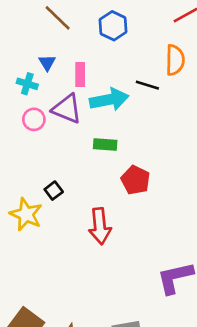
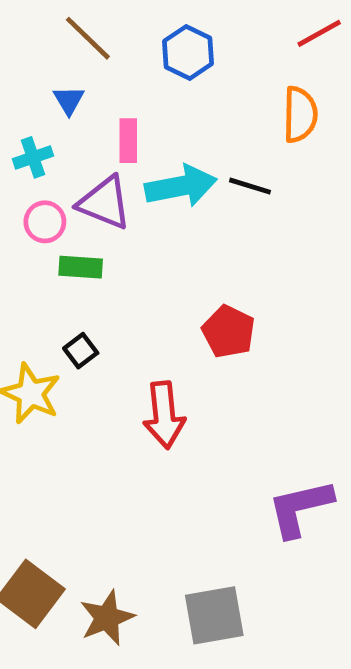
blue triangle: (47, 63) -> (69, 100), moved
cyan cross: (27, 84) -> (33, 157), turned -36
black line: (147, 85) -> (250, 186), moved
green rectangle: (105, 144) -> (81, 267), moved

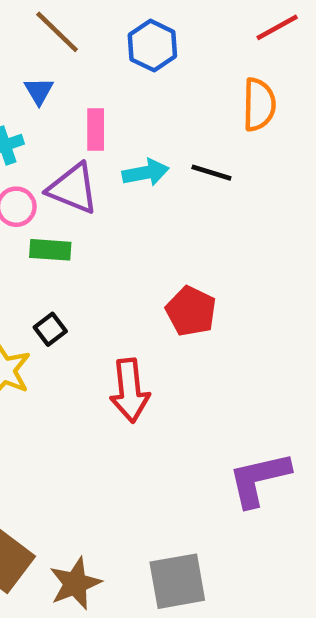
cyan arrow: (181, 186) -> (146, 173), size x0.7

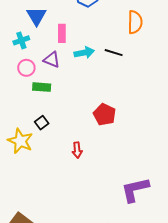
blue triangle: (39, 91) -> (37, 16), size x1.5
purple triangle: (73, 189) -> (52, 60), size x0.7
red arrow: (130, 391) -> (77, 150), size x0.6

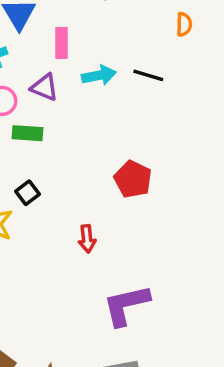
orange semicircle: (135, 22) -> (184, 24), size x0.6
purple L-shape: (135, 190) -> (126, 305), moved

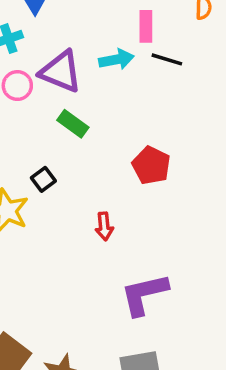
pink rectangle: (61, 43) -> (146, 26), moved
purple triangle: (44, 87) -> (61, 72), size x1.5
green rectangle: (27, 133) -> (73, 124), moved, turned 32

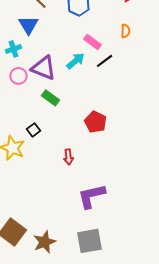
pink rectangle: (146, 26) -> (92, 42), turned -54
cyan arrow: (116, 59) -> (75, 61), turned -30
black line: (167, 59) -> (104, 61), turned -54

